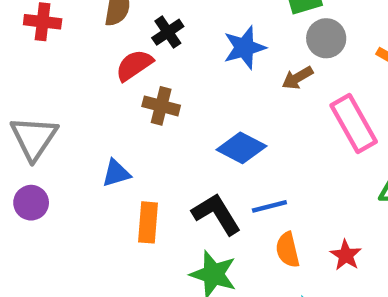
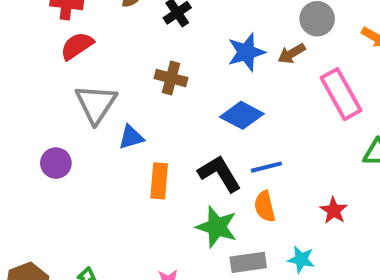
blue star: (244, 48) -> (246, 52), moved
red semicircle: (134, 65) -> (77, 46), moved
gray triangle: (34, 138) -> (96, 104), moved
orange semicircle: (288, 250) -> (265, 206), moved

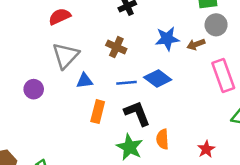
blue line: (266, 167) -> (126, 83), moved

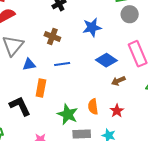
brown arrow: (196, 44) -> (118, 81), moved
blue diamond: (158, 79) -> (106, 60), moved
black L-shape: (137, 113) -> (20, 106), moved
red star: (206, 149) -> (117, 111), moved

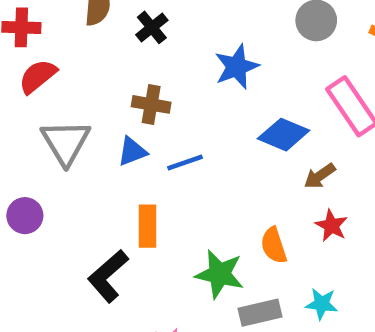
blue triangle: (29, 64) -> (132, 151), moved
black L-shape: (20, 106) -> (108, 276), turned -95
red star: (117, 111) -> (331, 226), moved

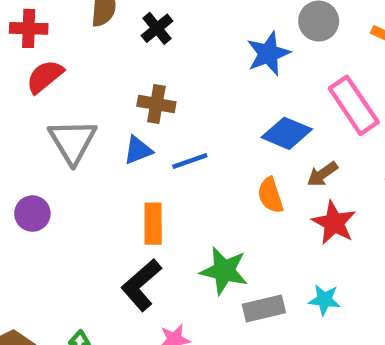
blue star: (237, 67) -> (268, 53), moved
red star: (331, 226) -> (334, 223), size x1.4
orange semicircle: (274, 245) -> (270, 195), moved
black L-shape: (108, 276) -> (141, 285), moved

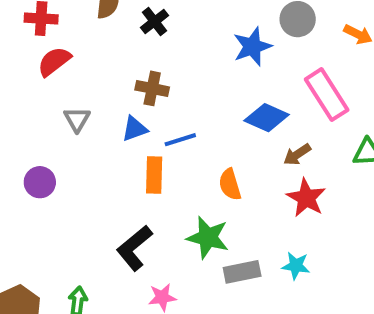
gray triangle: (72, 141) -> (77, 119), size x0.6
orange semicircle: (270, 195) -> (230, 184), moved
orange rectangle: (153, 224) -> (154, 175), moved

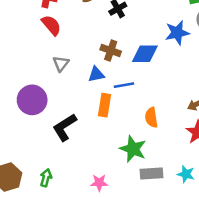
red semicircle: (54, 61) -> (51, 25), turned 80
blue diamond: (267, 118) -> (145, 54), moved, turned -32
purple circle: (40, 182) -> (32, 100), size x1.5
black L-shape: (134, 248) -> (65, 127), moved

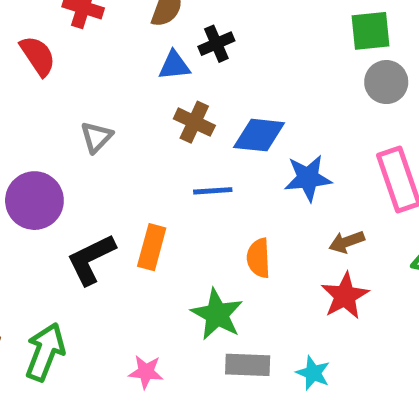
red semicircle: (51, 25) -> (38, 56), moved
blue star: (177, 33) -> (308, 178), moved
blue triangle: (96, 74) -> (174, 65), moved
orange rectangle: (105, 105) -> (152, 247), moved
green arrow: (46, 178) -> (45, 352), size x1.6

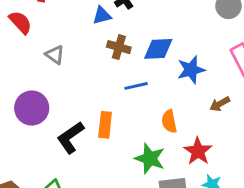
gray triangle: (96, 137) -> (55, 55), moved, turned -30
red star: (345, 296) -> (198, 151), moved

